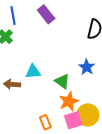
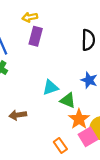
purple rectangle: (46, 14) -> (36, 36), turned 66
cyan triangle: (33, 72) -> (50, 87), moved

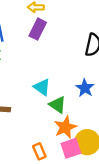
cyan triangle: (50, 87) -> (42, 87), turned 42

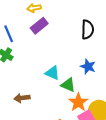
purple rectangle: (38, 29) -> (39, 26), turned 36

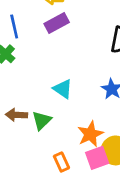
green triangle: (68, 85) -> (42, 120), moved, turned 42

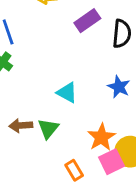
purple rectangle: (57, 23) -> (87, 21), moved

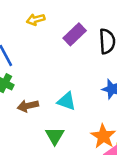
brown arrow: (21, 126) -> (28, 106), moved

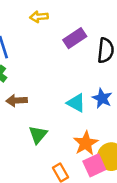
cyan triangle: (66, 101) -> (76, 103), moved

